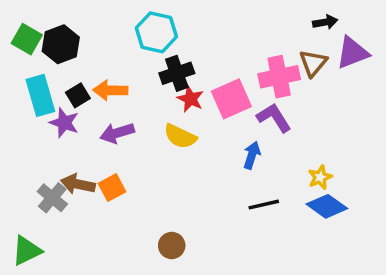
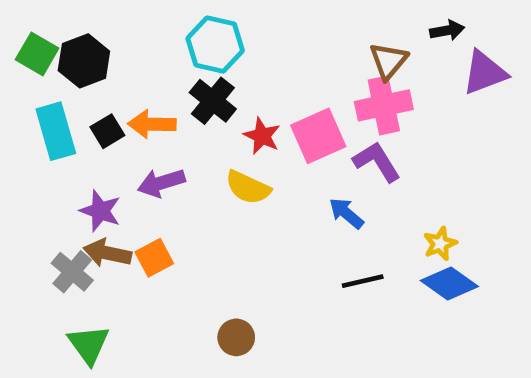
brown triangle: (313, 63) -> (389, 61), moved
black cross: (177, 73) -> (213, 101), moved, turned -32
purple star: (64, 123) -> (100, 211), moved
blue arrow: (252, 155) -> (346, 213), turned -68
green triangle: (27, 251) -> (89, 344), moved, turned -40

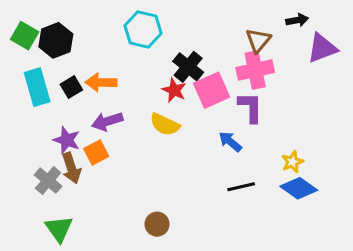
black cross: (213, 101) -> (188, 67), moved
purple L-shape: (377, 162) -> (250, 107), turned 32
brown arrow: (107, 253) -> (71, 168), turned -120
orange square: (154, 258) -> (96, 152), moved

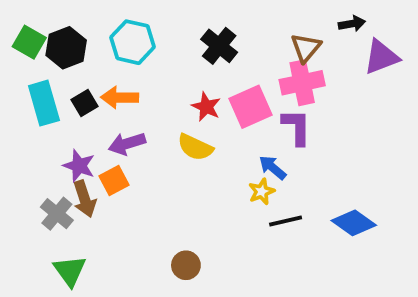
cyan hexagon: (143, 29) -> (132, 42), moved
black cross: (188, 67) -> (219, 46), moved
yellow star: (293, 162) -> (262, 192), moved

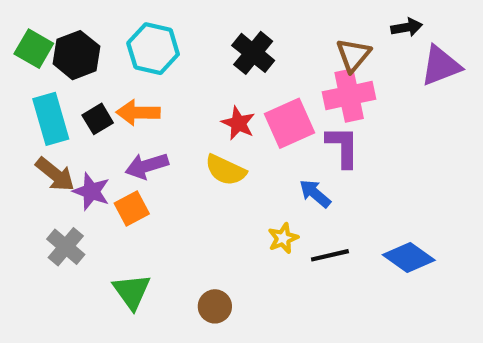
yellow star: (262, 192) -> (283, 238), moved
brown arrow: (85, 199) -> (55, 174), moved, turned -33
green triangle: (70, 271) -> (132, 292), moved

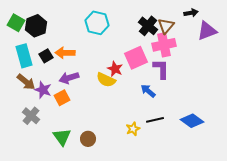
cyan hexagon: (153, 49) -> (97, 23), moved
black cross: (253, 53) -> (148, 26), moved
red star: (238, 123) -> (115, 69), moved
yellow star: (283, 238) -> (133, 129), moved
brown circle: (215, 306) -> (88, 139), moved

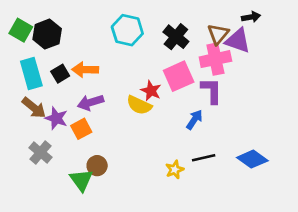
black cross: (148, 26) -> (176, 37), moved
purple triangle: (207, 31) -> (238, 41), moved, turned 40
blue arrow: (148, 91) -> (194, 120), turned 84
brown circle: (88, 139) -> (97, 166), moved

